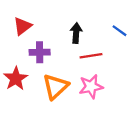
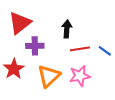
red triangle: (23, 26) -> (20, 23), size x1.4
blue line: (119, 31) -> (105, 51), moved

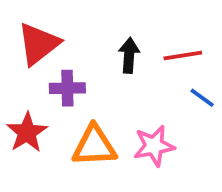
red line: (80, 49) -> (183, 55), moved
orange triangle: (49, 76) -> (94, 146), turned 40

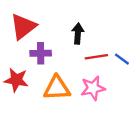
red line: (183, 55) -> (96, 57), moved
red star: (27, 132) -> (16, 80), turned -30

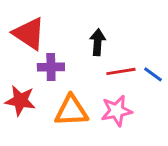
red triangle: (23, 27) -> (29, 34), turned -48

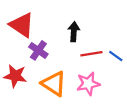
purple cross: (51, 67) -> (38, 50), turned 36
orange triangle: (71, 111) -> (54, 84), turned 36

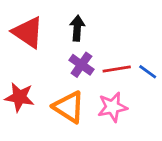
black arrow: (74, 32) -> (77, 28), moved
purple cross: (38, 50) -> (81, 65), moved

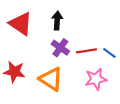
pink star: (112, 107) -> (96, 79), moved

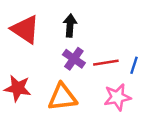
blue line: (109, 53) -> (134, 65), turned 72
orange triangle: (51, 79) -> (62, 97), turned -40

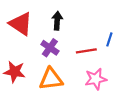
purple cross: (74, 59) -> (50, 48), moved
blue line: (134, 65) -> (109, 39), moved

